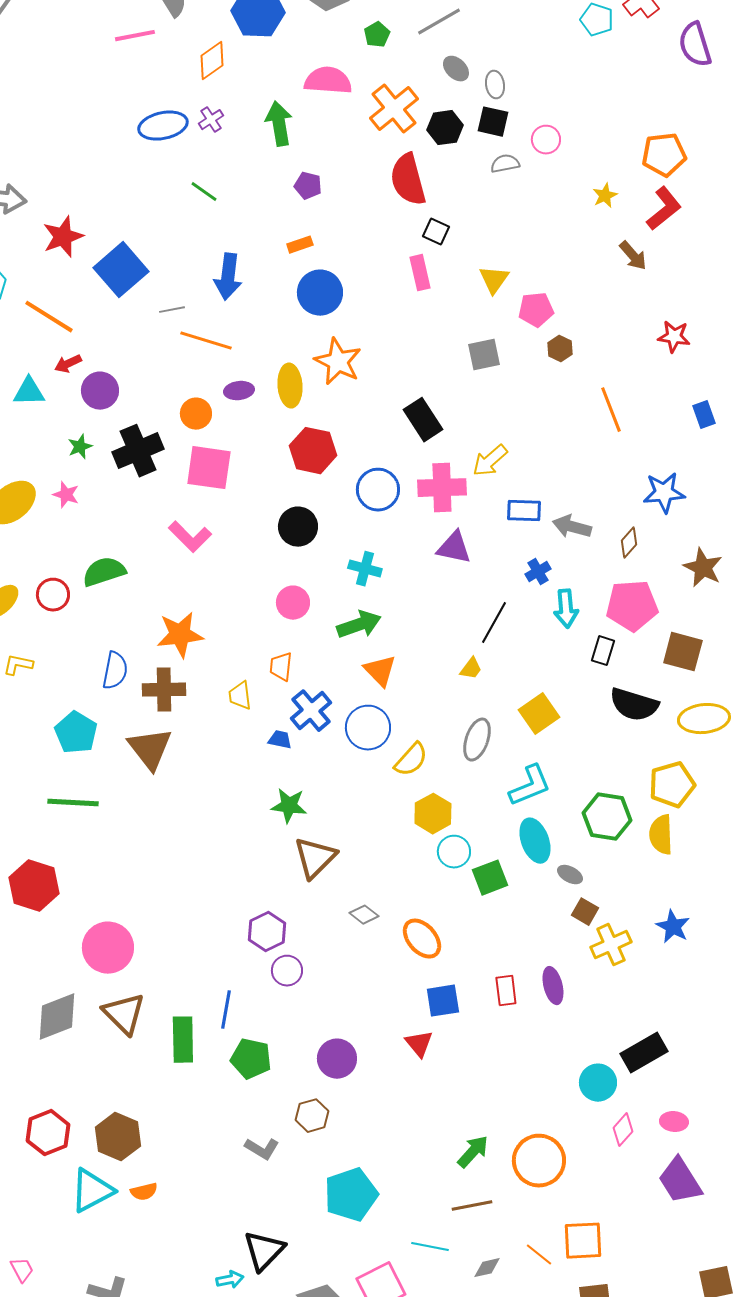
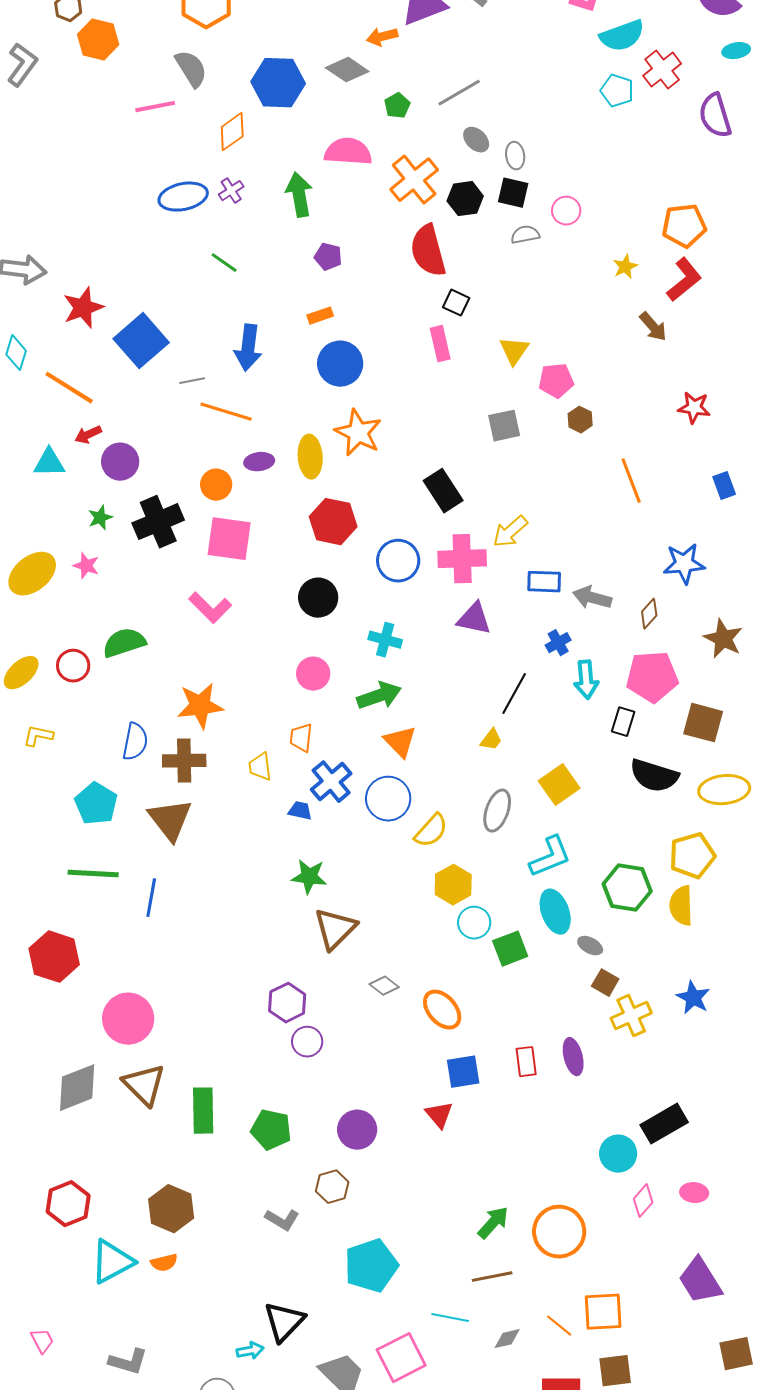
blue line: (226, 1010) -> (151, 898), moved
brown hexagon: (118, 1137) -> (171, 1209), moved
purple trapezoid: (680, 1181) -> (700, 1281), moved

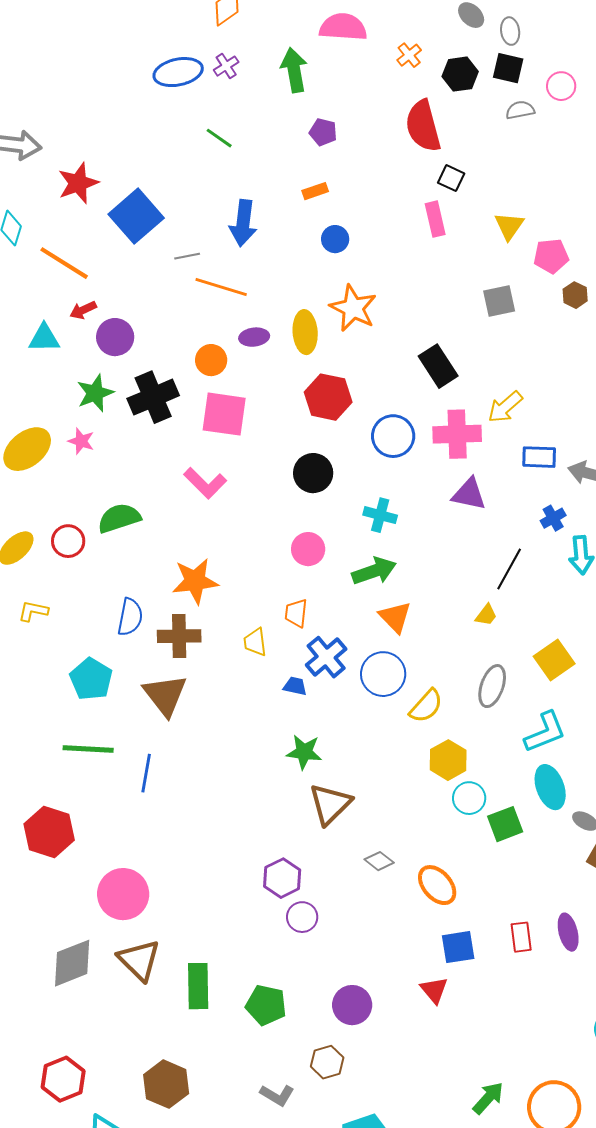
orange cross: (414, 180) -> (409, 55), size x0.5
blue circle: (340, 364) -> (335, 239), size x0.6
green star: (100, 518) -> (95, 393), size x1.5

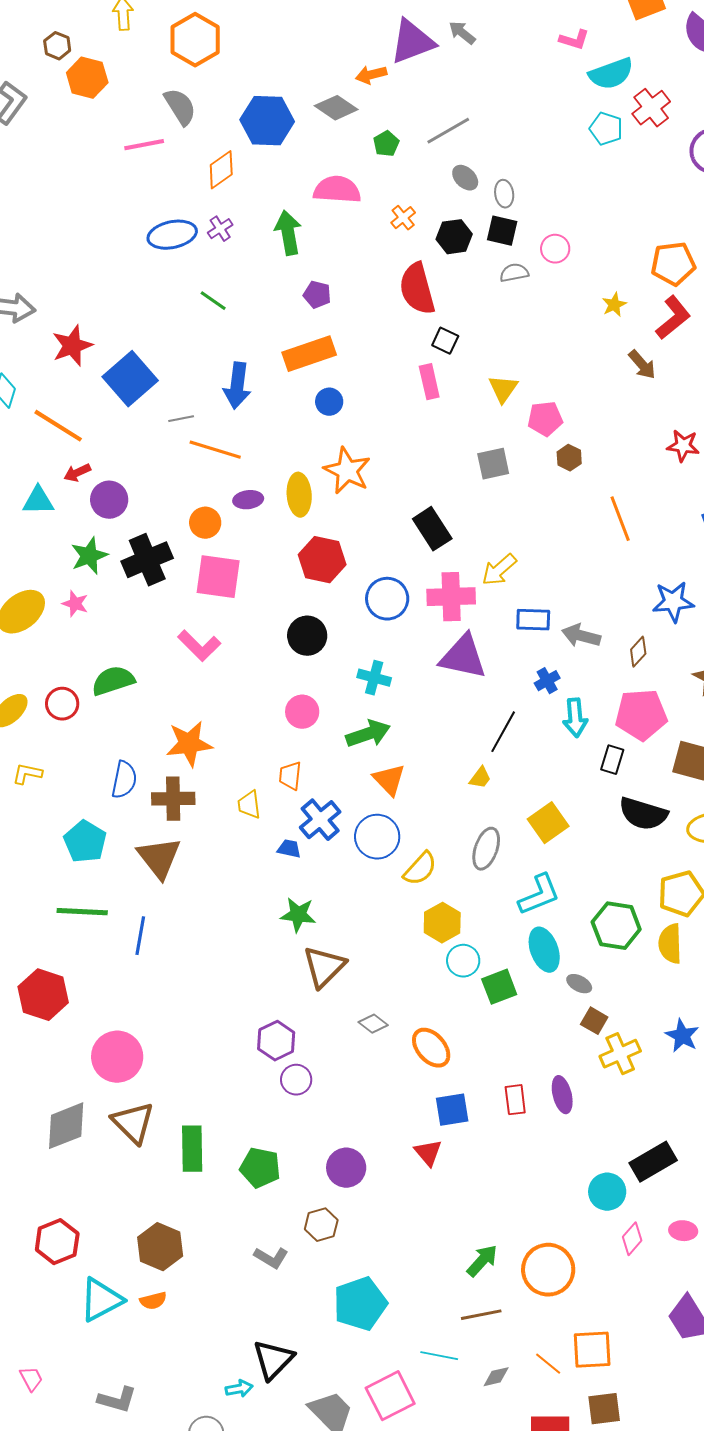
orange rectangle: (315, 191) -> (309, 354), size x2.0
purple triangle: (469, 494) -> (463, 657), size x1.4

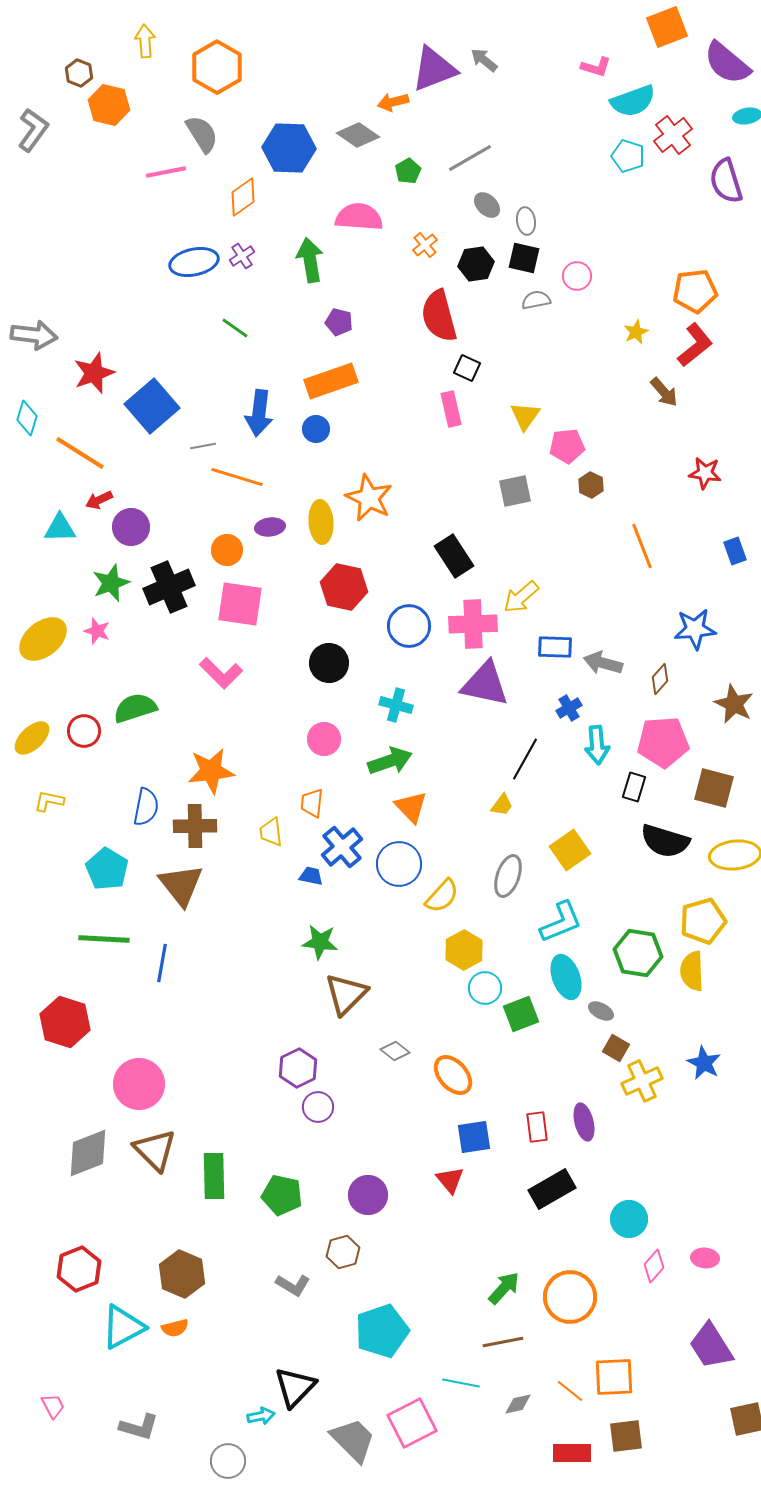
blue circle: (329, 402) -> (316, 429), moved
black rectangle: (653, 1162) -> (552, 1189), moved

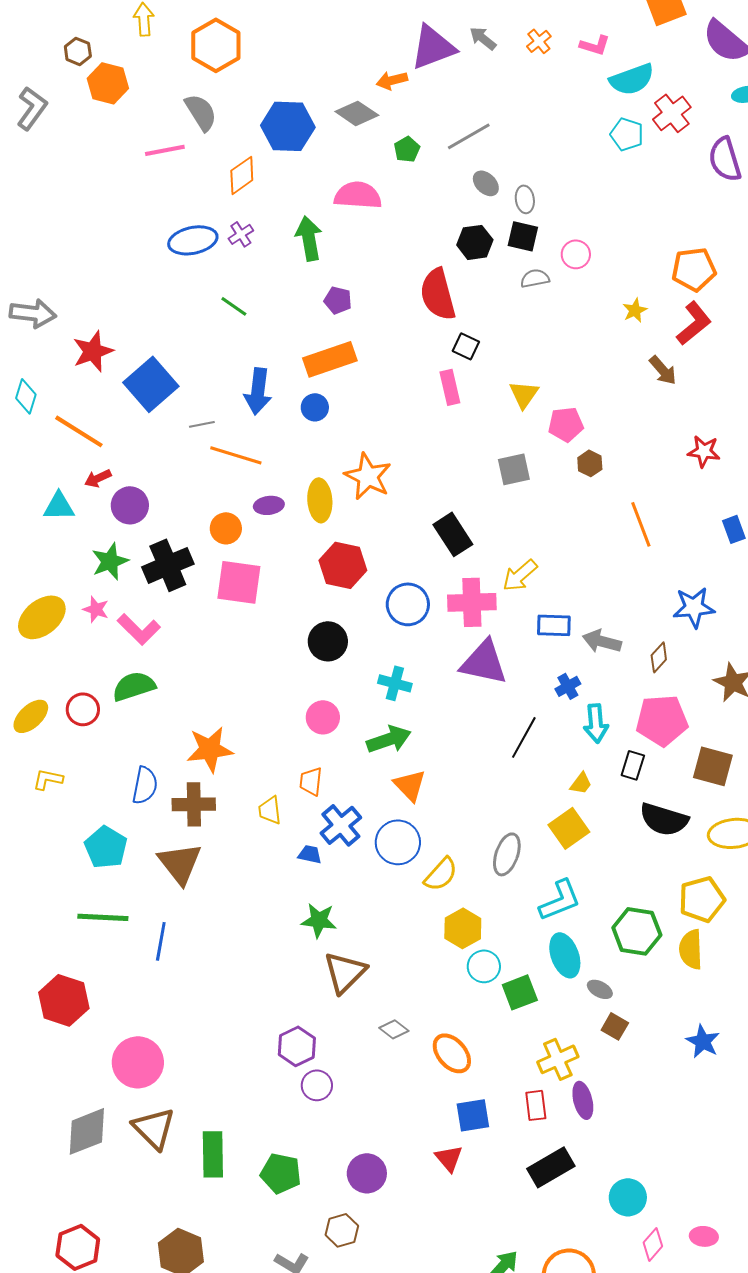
orange cross: (425, 245) -> (539, 41), moved
pink L-shape: (221, 673) -> (139, 629), moved
yellow trapezoid: (502, 805) -> (581, 783), moved
yellow cross: (642, 1081) -> (558, 1059), moved

